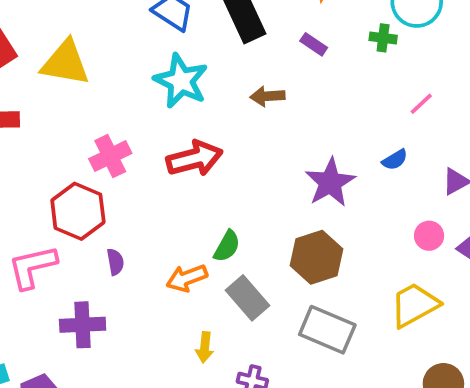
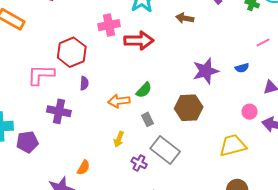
pink cross: (110, 156) -> (109, 25), moved
gray rectangle: (247, 298) -> (148, 119), size x0.6
gray rectangle: (327, 330) -> (165, 150), moved

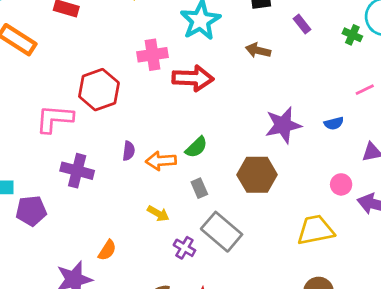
purple semicircle: (84, 83) -> (129, 151), moved
yellow arrow: (119, 139) -> (158, 214), turned -84

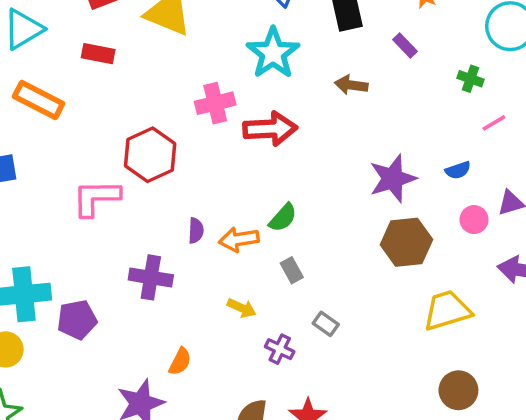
green cross: (352, 35) -> (470, 79), moved
purple cross: (77, 171) -> (151, 277), moved
brown hexagon: (257, 175) -> (406, 242), moved
pink circle: (341, 184) -> (474, 220), moved
gray rectangle: (222, 232) -> (326, 324), size x0.5

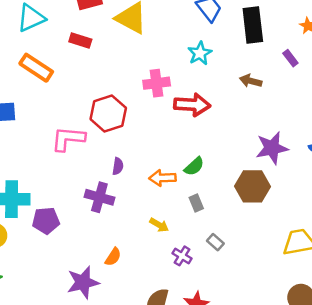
cyan star: (273, 53) -> (200, 53), size x0.7
purple semicircle: (196, 231) -> (118, 166), moved
brown hexagon: (406, 242) -> (252, 186), moved

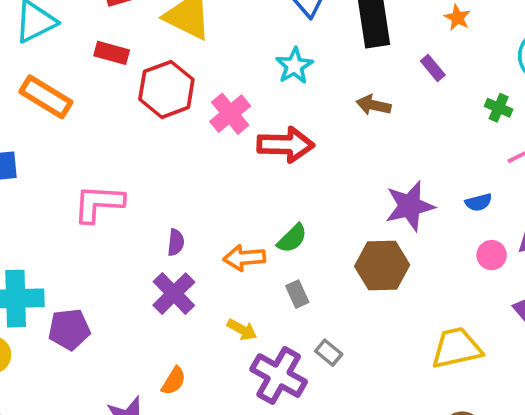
pink cross: (157, 83) -> (230, 114), turned -30
red hexagon: (108, 113) -> (166, 89), moved
purple cross: (99, 197) -> (174, 294), moved, turned 32
purple cross: (182, 256) -> (279, 376), size x1.8

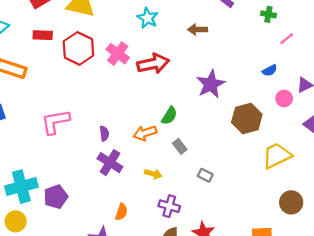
purple star: (410, 206) -> (211, 84), moved
brown hexagon: (382, 266) -> (247, 118), moved
purple cross: (279, 376) -> (169, 206), moved, size x0.7

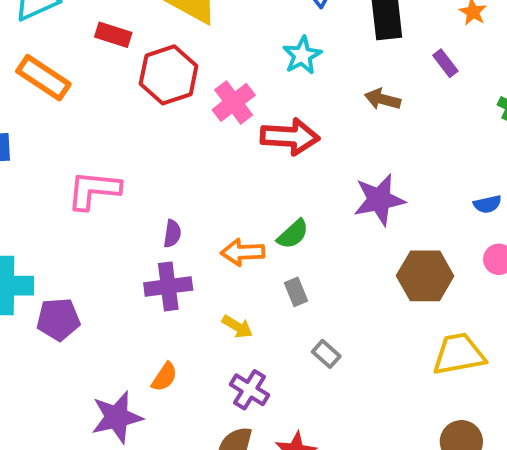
purple cross: (110, 163) -> (168, 286), turned 35

